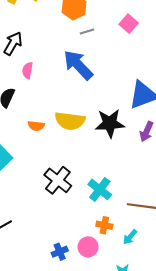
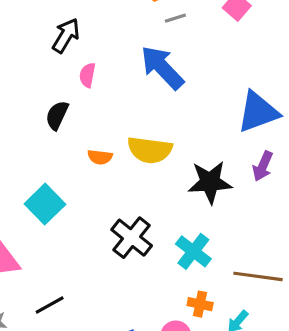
black star: (110, 123) -> (210, 182), moved

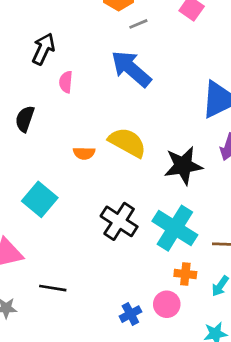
black semicircle: (57, 115) -> (25, 119), moved
yellow semicircle: (150, 150) -> (127, 142), turned -153
cyan cross: (193, 251) -> (175, 228), size x1.4
black line: (50, 305) -> (53, 288), turned 44

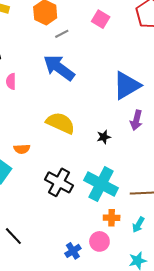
orange semicircle: (84, 153) -> (22, 149), moved
black star: (183, 166) -> (104, 137), size x0.5
black line: (53, 288) -> (13, 236), turned 42

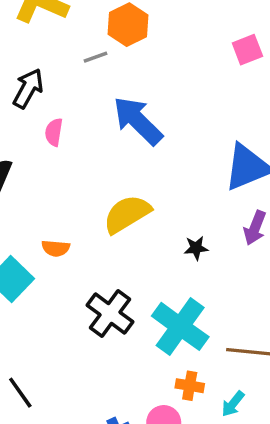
pink square: (101, 19) -> (247, 50), moved, turned 30
gray line: (62, 34) -> (96, 57), moved
yellow semicircle: (61, 123) -> (127, 214), turned -64

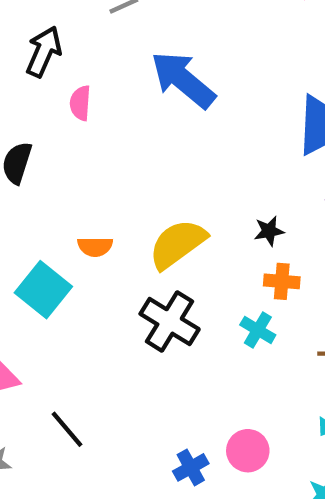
yellow semicircle: (127, 214) -> (177, 244), moved
cyan cross: (180, 326) -> (258, 330), size x0.5
orange cross: (190, 386) -> (282, 281), moved

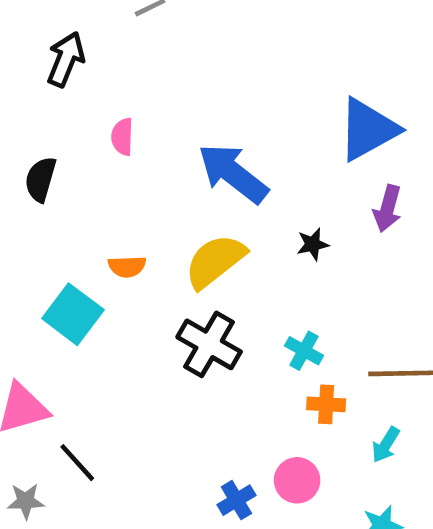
blue arrow: (183, 80) -> (233, 173), moved
pink semicircle: (80, 103) -> (122, 137), moved
orange cross: (282, 281) -> (326, 404), moved
black line: (67, 429) -> (77, 463), moved

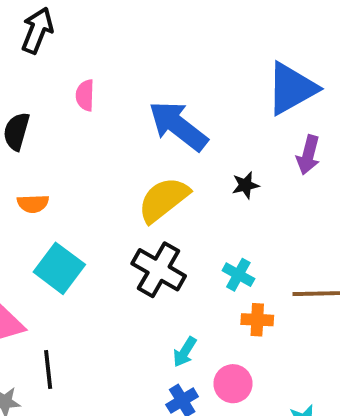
orange semicircle: (127, 267) -> (33, 204), moved
cyan square: (73, 314) -> (59, 268), moved
cyan arrow: (386, 445) -> (185, 352), moved
black line: (77, 463) -> (48, 369), turned 36

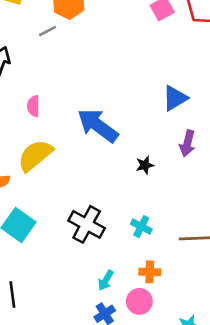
blue triangle: (292, 88) -> (175, 98), size x0.7
yellow semicircle: (163, 200) -> (35, 155), moved
orange cross: (257, 320) -> (150, 272), moved

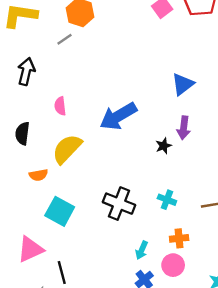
blue arrow: (98, 125) -> (118, 116), turned -60
purple arrow: (187, 143) -> (184, 128), moved

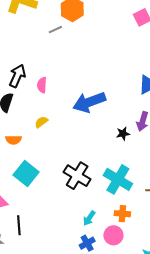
black arrow: (26, 71) -> (17, 76), moved
yellow semicircle: (67, 149) -> (41, 122), size x0.5
cyan cross: (167, 200) -> (118, 179), size x1.8

